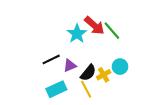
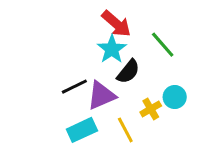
red arrow: (94, 26) -> (116, 24), moved
purple triangle: (70, 66) -> (101, 96), size x1.5
black semicircle: (88, 73) -> (128, 72), moved

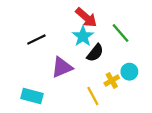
black line: (74, 87) -> (36, 40), moved
purple triangle: (101, 96) -> (62, 67), moved
cyan rectangle: (82, 130) -> (32, 96), moved, turned 40

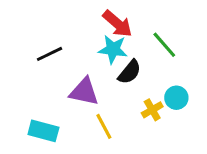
cyan star: (83, 36) -> (113, 49), turned -30
purple triangle: (62, 67) -> (84, 92), turned 35
yellow line: (93, 96) -> (104, 126), moved

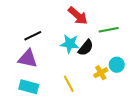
green line: (164, 45) -> (109, 30), turned -60
cyan star: (113, 49) -> (70, 44), moved
purple triangle: (84, 92) -> (28, 59), moved

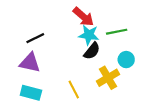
cyan star: (70, 44) -> (89, 35), moved
cyan circle: (117, 65) -> (126, 60), moved
yellow cross: (101, 73) -> (108, 78), size x1.5

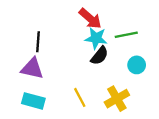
black line: (35, 38) -> (38, 42), turned -60
yellow cross: (108, 78) -> (117, 99), moved

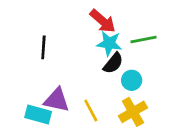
cyan circle: (137, 65) -> (132, 80), moved
purple triangle: (32, 68) -> (57, 100), moved

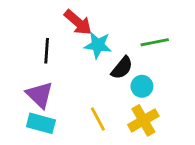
red arrow: (103, 21) -> (78, 22), moved
cyan star: (109, 43) -> (98, 45), moved
purple triangle: (57, 100) -> (40, 95), moved, turned 32

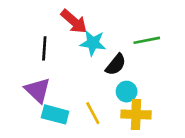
cyan circle: (142, 86) -> (127, 92), moved
yellow cross: (143, 120) -> (136, 114), turned 32
cyan rectangle: (41, 123) -> (55, 114), moved

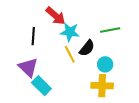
cyan circle: (127, 92) -> (105, 64), moved
yellow line: (93, 113) -> (70, 54), moved
cyan rectangle: (55, 114) -> (41, 86), turned 30

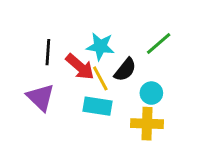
red arrow: (56, 16) -> (80, 67), moved
green line: (110, 30) -> (159, 43), turned -30
cyan rectangle: (41, 86) -> (97, 106), moved, turned -36

